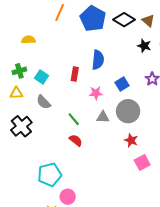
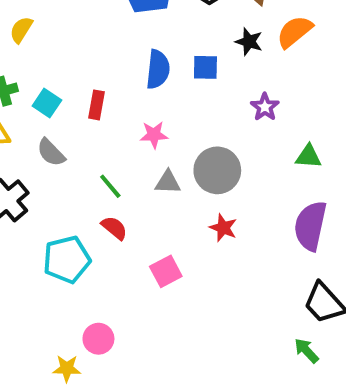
yellow semicircle: (28, 40) -> (21, 30), turned -56
red rectangle: (75, 74) -> (96, 105), moved
blue square: (122, 84) -> (205, 67), moved, turned 32
pink square: (142, 163) -> (166, 271), moved
cyan pentagon: (50, 175) -> (67, 259), moved

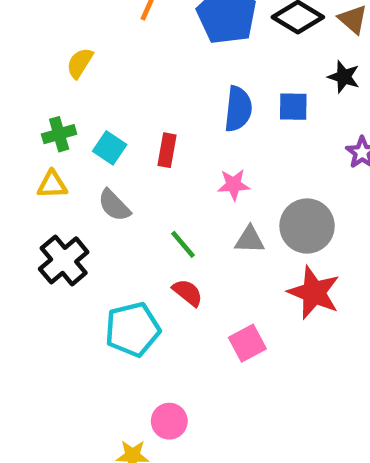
red star: (223, 228) -> (314, 293), size x1.6

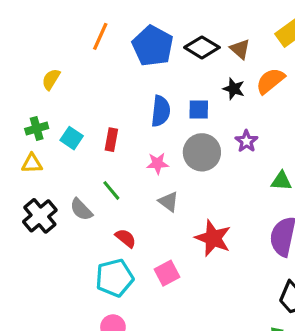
gray semicircle: (114, 205) -> (81, 210), moved
gray circle: (307, 226) -> (202, 152), moved
gray triangle: (250, 240) -> (169, 202), turned 35
green line: (183, 244) -> (111, 190), moved
cyan pentagon: (133, 329) -> (115, 278), moved

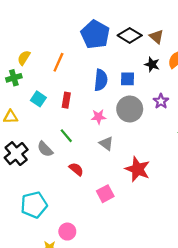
orange line: (100, 36) -> (58, 62), moved
green cross: (37, 128) -> (14, 78), moved
cyan pentagon: (115, 278) -> (34, 205), moved

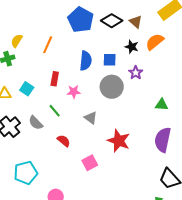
cyan square: (38, 99) -> (27, 89), moved
purple star: (161, 101) -> (136, 73), moved
pink star: (99, 117) -> (74, 92), moved

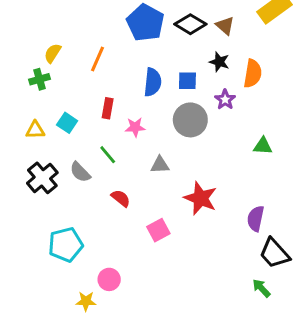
orange semicircle: (155, 42) -> (253, 73), moved, turned 138
gray triangle: (91, 118) -> (160, 165), turned -40
purple semicircle: (163, 140) -> (256, 219), moved, size x0.7

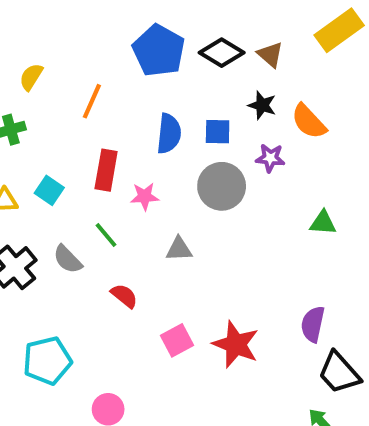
yellow semicircle: (53, 53) -> (31, 77), moved
orange semicircle: (253, 73) -> (309, 121), turned 128
purple star: (225, 100) -> (270, 158), turned -30
red rectangle: (108, 108) -> (106, 170), size x1.4
red star: (200, 198) -> (236, 344), moved

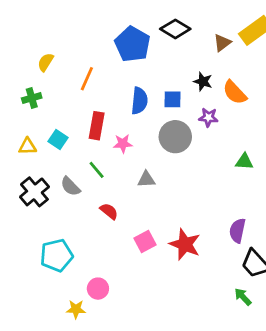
black diamond: (222, 53) -> (175, 29), moved
brown triangle: (270, 55) -> (222, 43), moved, turned 42

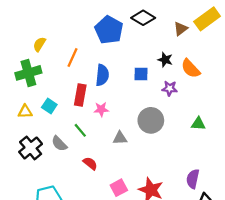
green cross: (32, 98) -> (28, 73), size x1.6
blue semicircle: (139, 101) -> (102, 75), moved
gray circle: (175, 137) -> (151, 120), moved

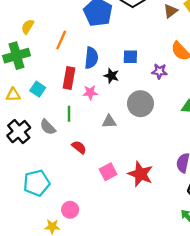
black star: (165, 60) -> (111, 76), moved
green line: (80, 130) -> (69, 114), turned 40

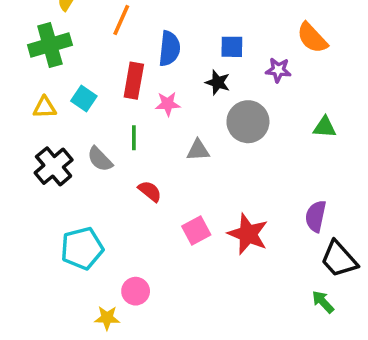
black star: (111, 76) -> (218, 82), moved

